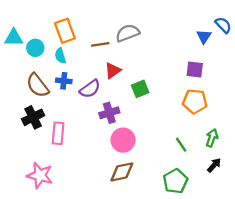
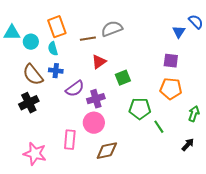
purple semicircle: (90, 89) -> (75, 89), moved
pink rectangle: (58, 133) -> (70, 140), moved
green arrow: (212, 138) -> (194, 114), moved
pink circle: (123, 140) -> (94, 123), moved
green pentagon: (175, 181) -> (140, 109), moved, turned 30

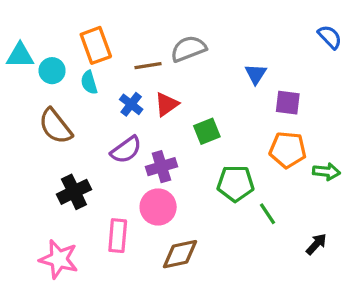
blue triangle: (179, 32) -> (256, 74), moved
blue cross: (56, 71) -> (131, 104), moved, turned 32
black cross: (29, 103) -> (74, 192), moved
green arrow: (194, 114) -> (326, 172), moved, turned 77

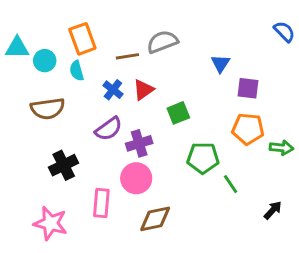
brown semicircle: (55, 126) -> (48, 109), turned -60

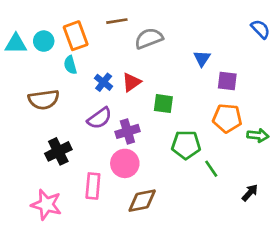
brown line: (127, 56) -> (117, 21), moved
cyan circle: (45, 61) -> (44, 41), moved
green square: (178, 113) -> (163, 104), turned 30

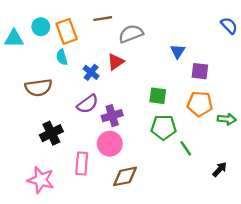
cyan circle: (44, 41) -> (41, 27), moved
red triangle: (131, 82) -> (116, 62), moved
green square: (163, 104) -> (158, 96), moved

